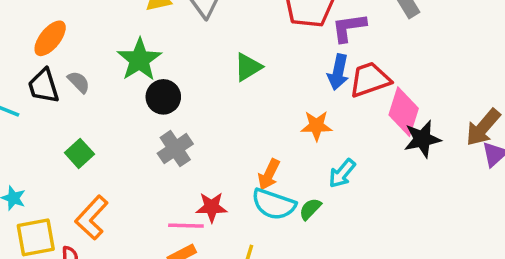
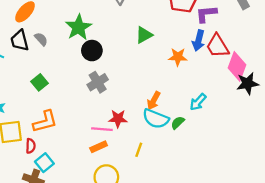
red trapezoid: (370, 80) -> (217, 46), turned -105
orange star: (316, 126) -> (178, 57), moved
orange L-shape: (92, 218) -> (45, 122), turned -150

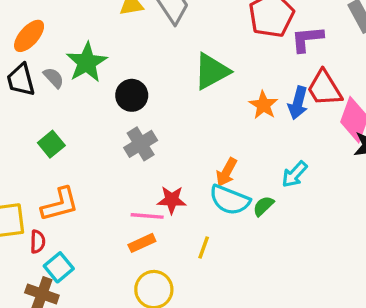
green star: (78, 27) -> (87, 62), moved
green triangle: (144, 35) -> (212, 71), size x1.4
blue arrow: (198, 41) -> (298, 103), moved
orange star: (178, 57) -> (263, 105), turned 30

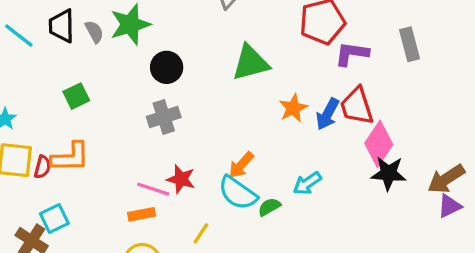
red semicircle: (38, 242) -> (42, 167), moved

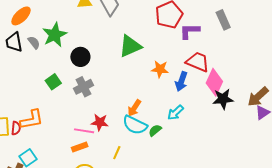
green square: (76, 96) -> (53, 82), moved
red trapezoid: (357, 106) -> (198, 62), turned 140
orange star: (293, 108) -> (160, 69), turned -30
blue arrow: (328, 114) -> (181, 81), moved

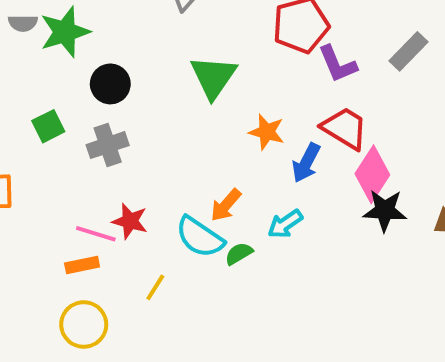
gray rectangle: (223, 20) -> (408, 51), turned 60
purple L-shape: (190, 31) -> (338, 64), turned -120
gray semicircle: (34, 43) -> (23, 23), moved, turned 120
green triangle: (130, 46) -> (213, 77), turned -40
orange arrow: (134, 108) -> (226, 205), moved

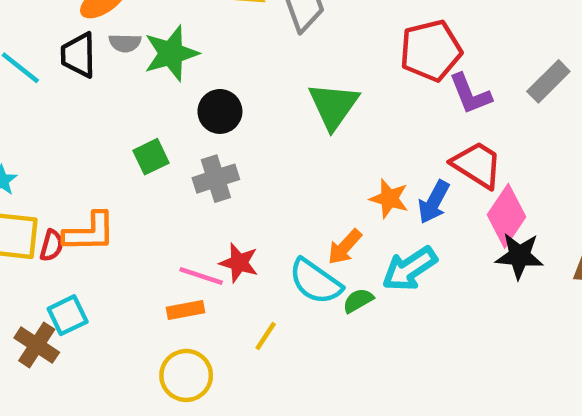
orange star: (267, 132) -> (389, 199), moved
cyan arrow: (285, 224) -> (409, 269), size x1.4

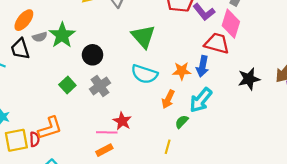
pink diamond: (506, 216) -> (231, 24), moved
red star: (239, 263) -> (122, 121), turned 30
cyan semicircle: (315, 282) -> (144, 74), moved
yellow line: (266, 336) -> (168, 147), moved

